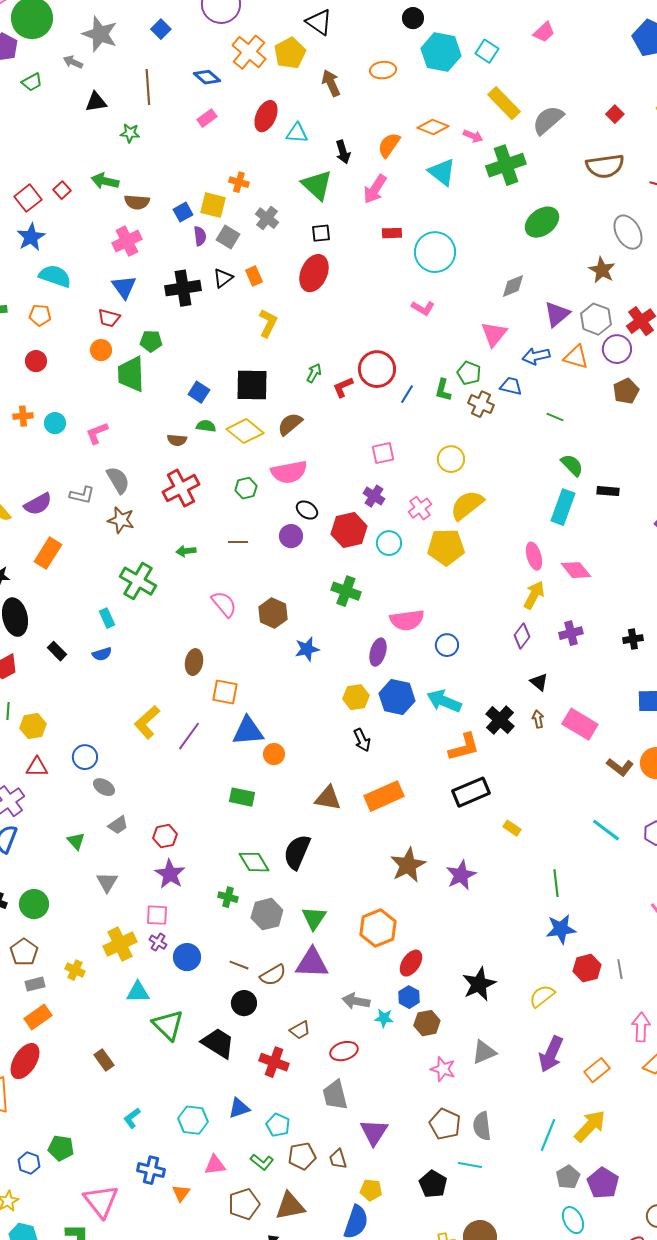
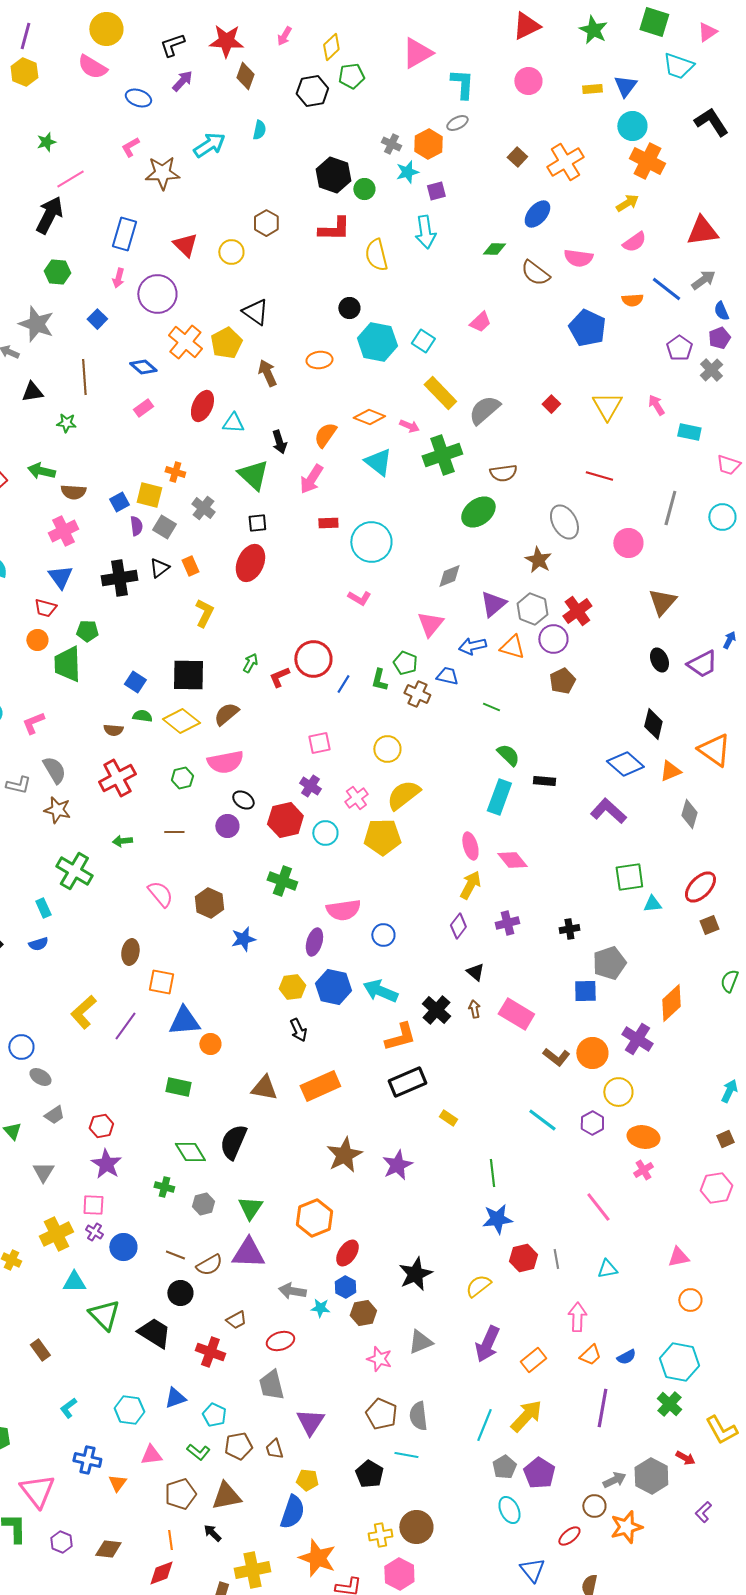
brown semicircle: (605, 166) -> (503, 473), moved, size x0.7
gray hexagon: (267, 914) -> (203, 1204), size x0.7

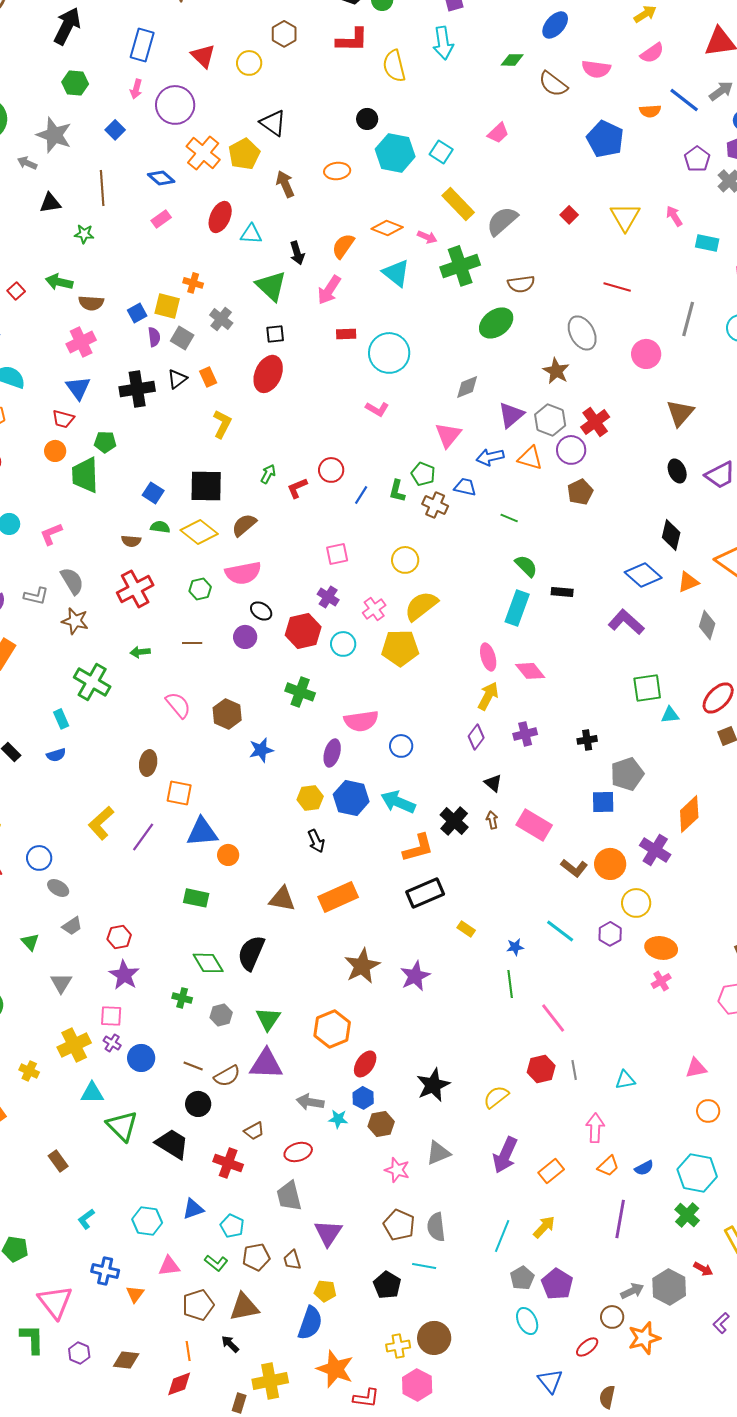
red circle: (313, 659) -> (331, 470), size x0.7
pink line: (598, 1207) -> (553, 1018), moved
blue star: (497, 1219) -> (515, 947), moved, size x0.6
yellow arrow: (526, 1416) -> (544, 1227), size x0.7

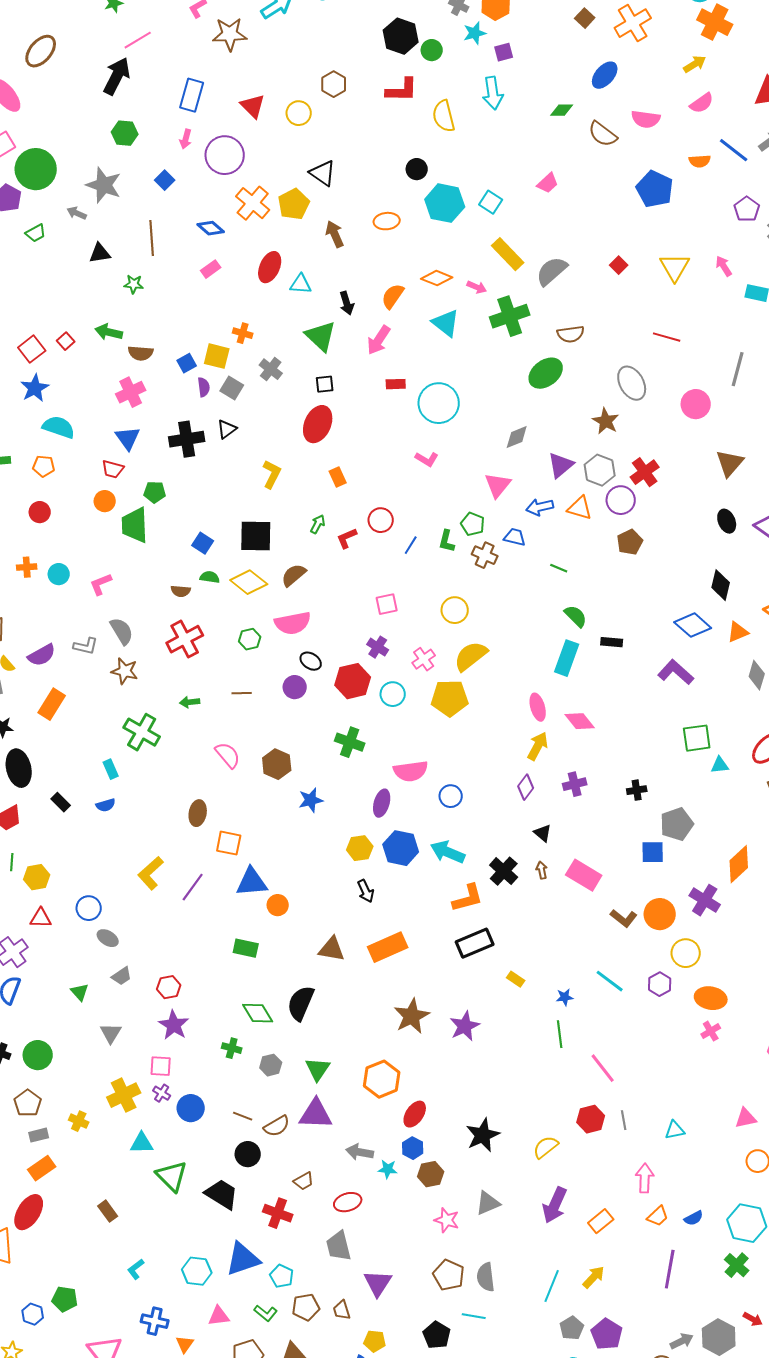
orange rectangle: (208, 377) -> (338, 477), moved
blue triangle: (193, 1209) -> (243, 1259), size x1.6

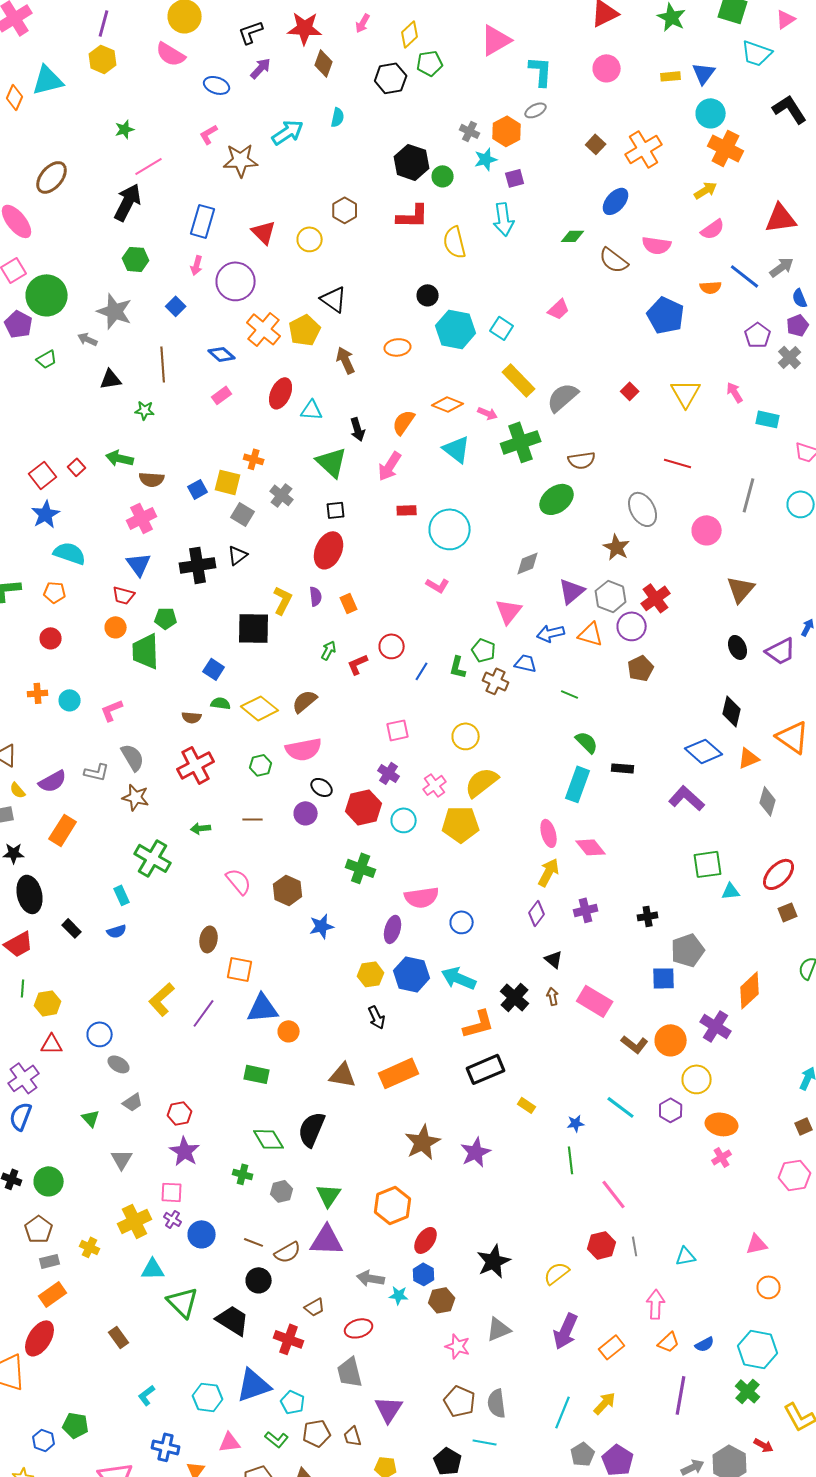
purple semicircle: (204, 387) -> (316, 596), moved
black square: (256, 536) -> (254, 628), moved

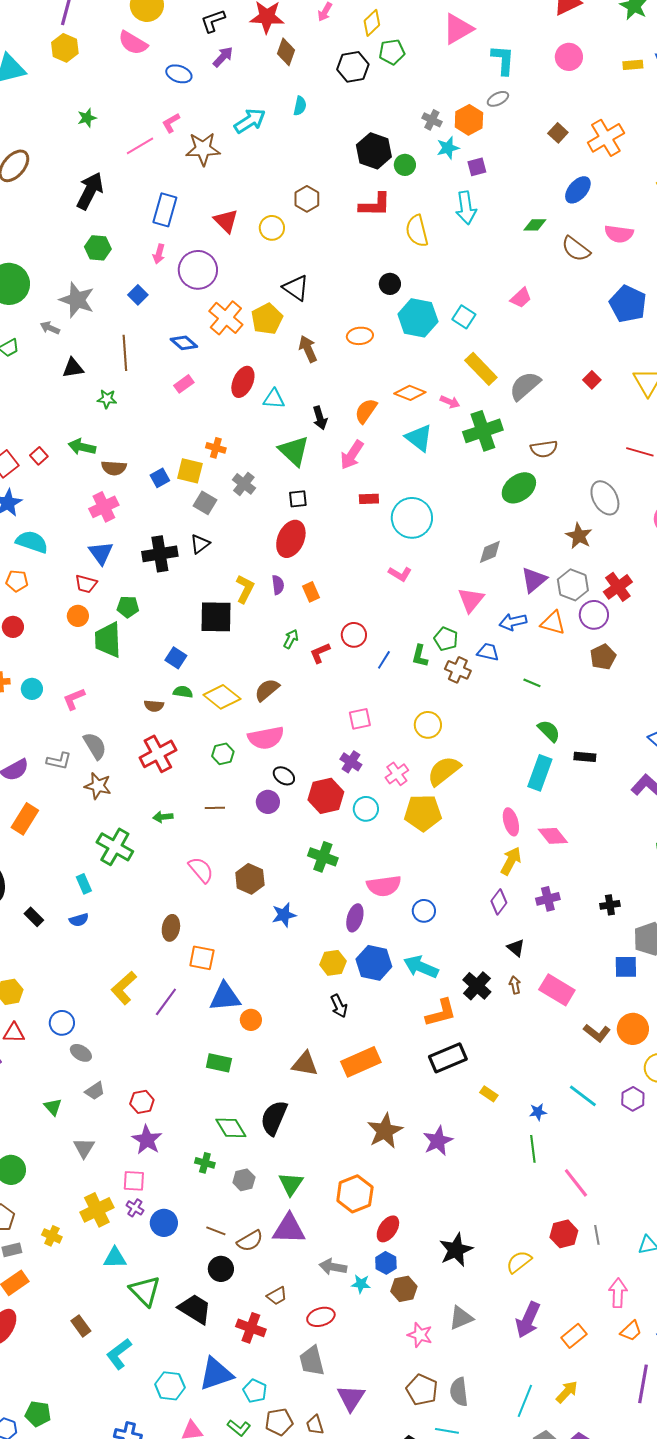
pink line: (149, 166) -> (140, 146), moved
cyan L-shape: (147, 1395) -> (119, 1354), moved, size x1.5

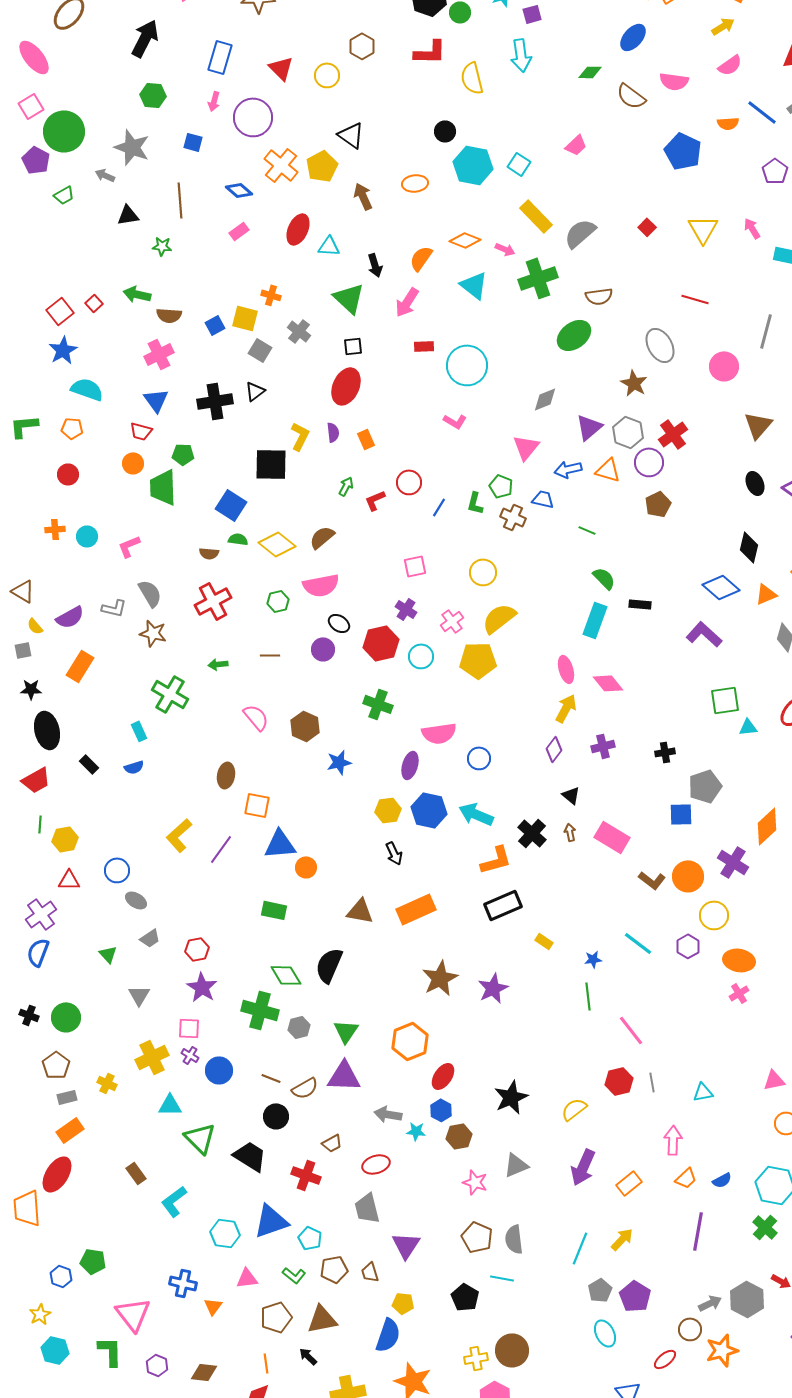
blue square: (138, 295) -> (193, 142), turned -30
blue square: (176, 658) -> (231, 505), size x1.4
green cross: (205, 1163) -> (260, 1010), size x1.8

